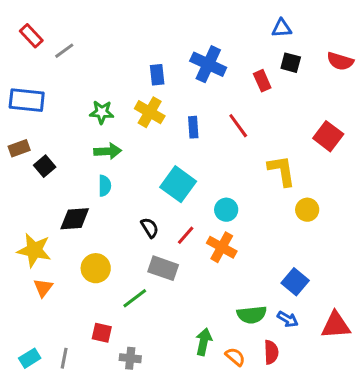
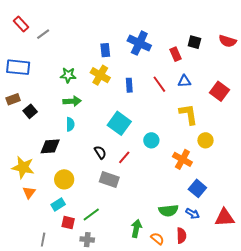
blue triangle: (282, 28) -> (184, 81), moved
orange cross: (222, 247) -> (182, 159), moved
green line: (135, 298) -> (91, 215), moved
cyan rectangle: (30, 358) -> (58, 204), moved

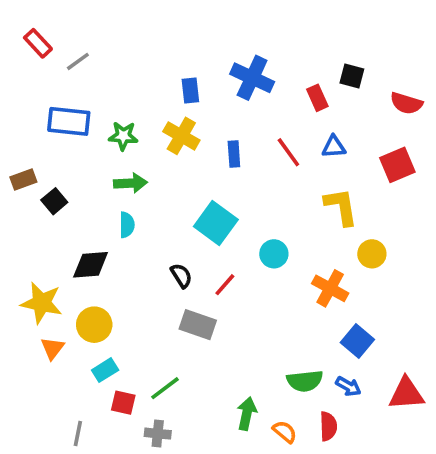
red semicircle: (228, 41) -> (406, 103), moved
blue rectangle: (18, 67) -> (69, 121), moved
red square: (220, 91) -> (397, 165), turned 30
yellow circle: (64, 179) -> (94, 325), moved

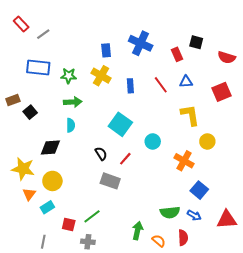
cyan rectangle: (105, 370) -> (47, 207), moved

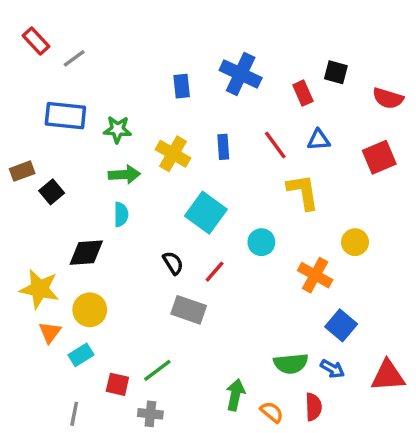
yellow cross: (101, 76) -> (173, 154), moved
yellow L-shape: (190, 115) -> (303, 192), moved

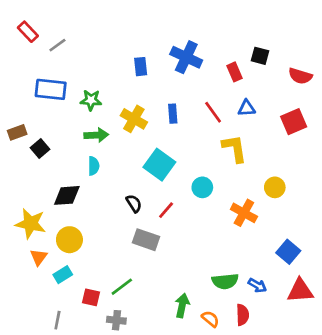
blue square: (341, 325) -> (288, 252), moved

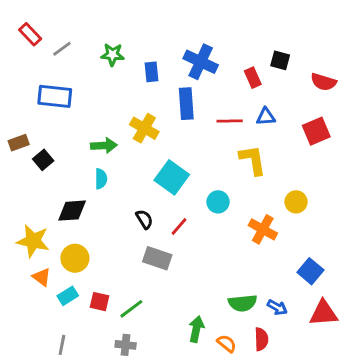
green star: (91, 100) -> (113, 55), moved
red line: (213, 112) -> (230, 121), turned -55
blue rectangle: (173, 114) -> (186, 104), moved, size x1.5
orange triangle: (39, 257) -> (42, 277), turned -30
red square: (91, 297) -> (100, 302), moved

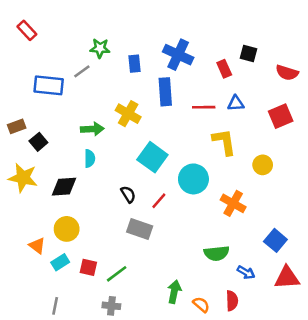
gray line: (62, 49) -> (82, 71), moved
cyan circle: (218, 202) -> (193, 179), size x1.5
yellow circle: (296, 202) -> (263, 165), moved
yellow star: (33, 241) -> (23, 178), moved
green semicircle: (243, 303) -> (217, 253), moved

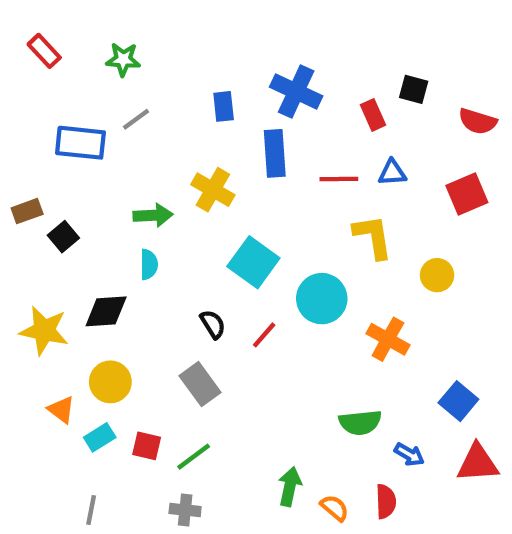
green star: (100, 48) -> (123, 59), moved
yellow star: (23, 178) -> (44, 331), moved
gray rectangle: (140, 229) -> (200, 384), moved, turned 35

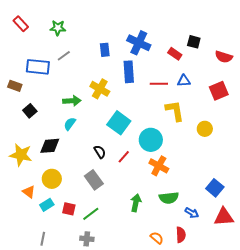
red rectangle: (373, 115) -> (175, 54), turned -32
brown rectangle: (27, 211) -> (15, 86), moved, turned 40
cyan semicircle: (149, 264) -> (70, 124), turned -144
orange cross: (388, 339) -> (159, 166), moved
green arrow: (290, 487) -> (136, 203), moved

